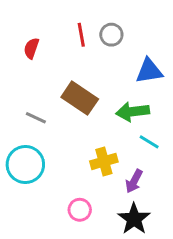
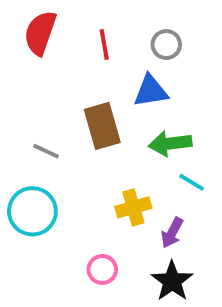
gray circle: (111, 35) -> (166, 45), moved
red semicircle: (31, 48) -> (40, 33), moved, size x1.6
blue triangle: (149, 71) -> (151, 91), moved
brown rectangle: (80, 98) -> (102, 126), turned 40

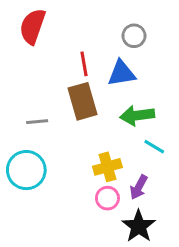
red line: (104, 45) -> (84, 64), moved
gray line: (46, 151) -> (37, 122), turned -30
pink circle: (102, 269) -> (107, 198), moved

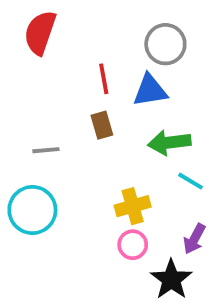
gray circle: (134, 36) -> (165, 44), size x1.4
brown rectangle: (82, 101) -> (102, 125), size x0.6
purple arrow: (139, 187) -> (194, 239), moved

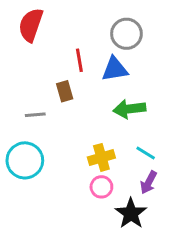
brown rectangle: (102, 125) -> (65, 91), moved
cyan line: (191, 181) -> (146, 153), moved

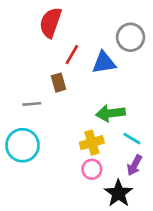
red semicircle: (31, 25) -> (50, 23), moved
gray circle: (126, 34) -> (131, 37), moved
red line: (79, 60) -> (72, 55), turned 40
green arrow: (129, 109) -> (111, 113), moved

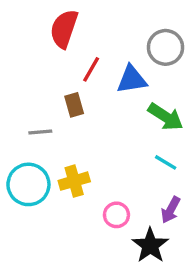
green arrow: (111, 113) -> (166, 117), moved, turned -140
cyan line: (132, 139) -> (166, 162), moved
yellow cross: (92, 143) -> (74, 181), moved

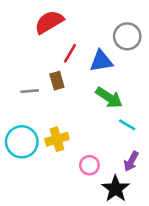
red semicircle: (64, 29) -> (49, 22), turned 40
green arrow: (166, 117) -> (109, 98), moved
gray line: (40, 132) -> (30, 91), moved

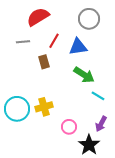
gray circle: (127, 36) -> (89, 19), moved
gray line: (30, 91) -> (23, 42), moved

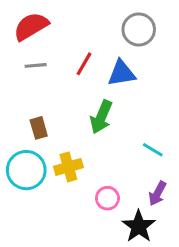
red semicircle: (38, 17) -> (31, 26), moved
brown rectangle: (44, 62) -> (39, 128), moved
green arrow: (84, 75) -> (101, 117), moved, turned 80

